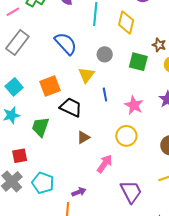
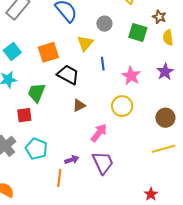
red square: (20, 156) -> (24, 115), moved
purple trapezoid: (131, 192) -> (103, 163), moved

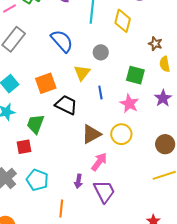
green square: (138, 33) -> (135, 75), moved
brown triangle: (79, 105) -> (91, 134), moved, size x1.5
purple arrow: (72, 160) -> (78, 181), moved, turned 120

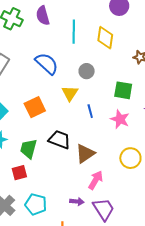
black trapezoid: (66, 105) -> (59, 140), moved
yellow circle: (121, 134) -> (130, 158), moved
purple arrow: (78, 181) -> (77, 201), turned -88

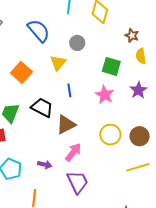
orange square: (35, 107) -> (21, 72), turned -30
blue line: (90, 111) -> (69, 90), moved
purple arrow: (77, 201) -> (45, 165), moved

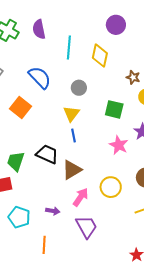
yellow triangle: (58, 63) -> (71, 114), moved
orange square: (21, 72) -> (21, 108), moved
pink star: (105, 95) -> (119, 145), moved
yellow circle: (110, 135) -> (111, 187), moved

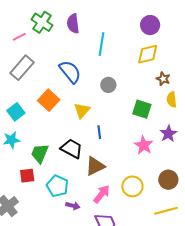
yellow diamond: (100, 56) -> (148, 54), moved, turned 60
yellow triangle: (71, 114) -> (82, 110), moved
cyan pentagon: (19, 217) -> (57, 186), moved

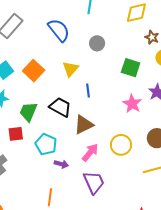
orange square: (49, 100) -> (34, 71), moved

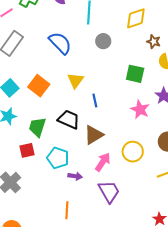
gray circle: (97, 43) -> (103, 41), moved

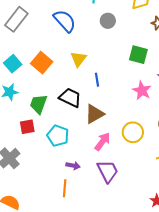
purple arrow: (75, 176) -> (73, 166), moved

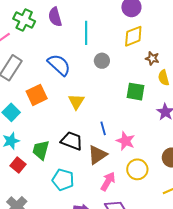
orange square: (42, 63) -> (37, 95), moved, turned 30
blue line: (97, 80) -> (103, 128), moved
pink star: (142, 91) -> (125, 141), moved
red square: (27, 127) -> (18, 165), moved, turned -35

